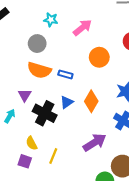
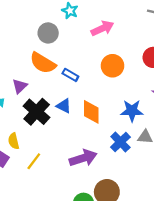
orange diamond: (91, 101) -> (91, 112), turned -45
blue triangle: (67, 102) -> (64, 106), turned 48

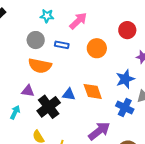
blue rectangle: (70, 75) -> (62, 45), moved
purple triangle: (20, 86) -> (28, 91), turned -48
black cross: (37, 112) -> (49, 107), turned 30

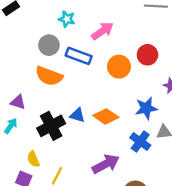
red circle: (127, 30) -> (147, 55), moved
blue rectangle: (62, 45) -> (79, 56), size x1.5
purple triangle: (28, 91) -> (18, 102), moved
orange diamond: (93, 91) -> (106, 116), turned -45

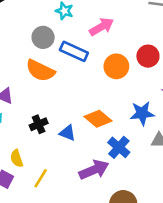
blue triangle: (77, 115) -> (67, 133), moved
black cross: (51, 126) -> (39, 124), size x0.6
blue cross: (140, 141) -> (119, 147), moved

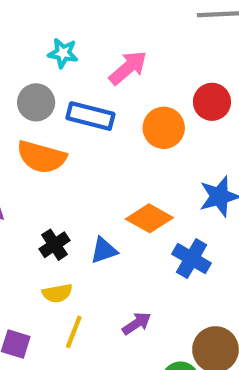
blue triangle: (67, 133) -> (104, 250), turned -30
yellow semicircle: (17, 158) -> (57, 293), moved, turned -72
purple arrow: (94, 170) -> (137, 323), moved, size x0.6

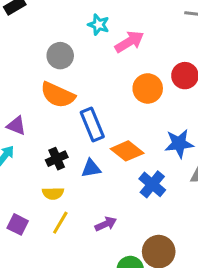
cyan star: (63, 53) -> (99, 25), moved
blue rectangle: (90, 116) -> (92, 124), moved, turned 44

